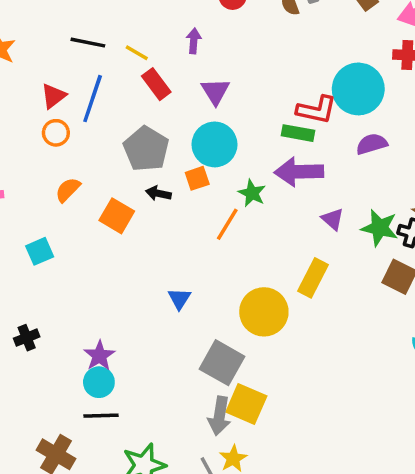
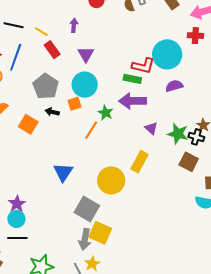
blue triangle: (179, 299) -> (63, 172), size x1.5

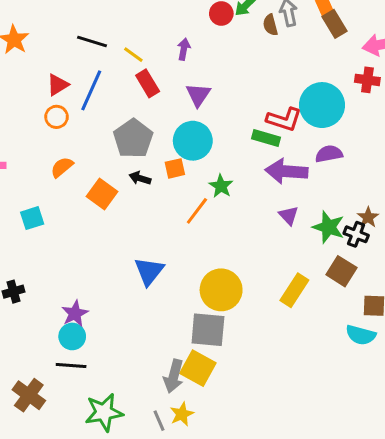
purple arrow: (133, 101) -> (286, 171), moved
yellow rectangle: (139, 162) -> (294, 290), moved
gray square: (87, 209) -> (208, 330), moved, turned -30

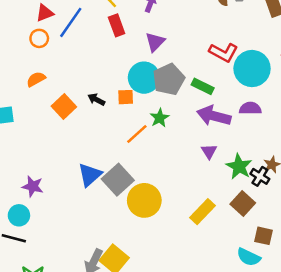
red L-shape: (284, 119) -> (223, 52), moved
gray pentagon: (133, 139) -> (169, 79), moved
purple star: (75, 314) -> (33, 186), moved, turned 30
gray square: (208, 330) -> (118, 180), moved, turned 32

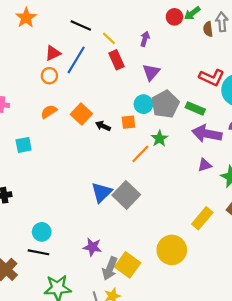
cyan circle: (144, 78) -> (143, 104), size x0.7
orange square: (64, 107) -> (81, 114), moved
purple triangle: (209, 151) -> (205, 165), turned 48
purple star: (33, 186) -> (92, 247), moved
yellow circle: (144, 200) -> (172, 250), moved

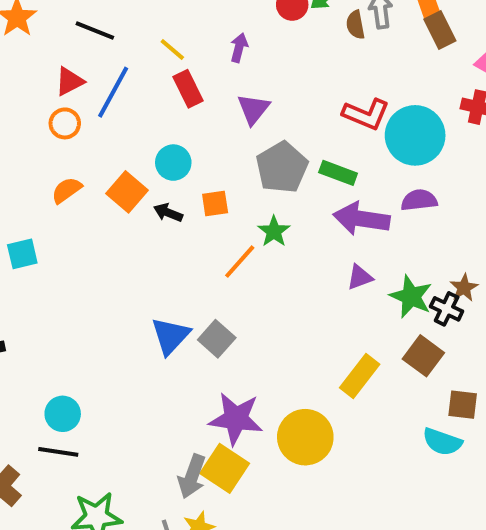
black line: (81, 26) -> (95, 30), moved
cyan circle: (143, 104) -> (173, 163), moved
gray square: (126, 195) -> (217, 339), size x0.7
purple star: (92, 247) -> (236, 419), moved, size x1.5

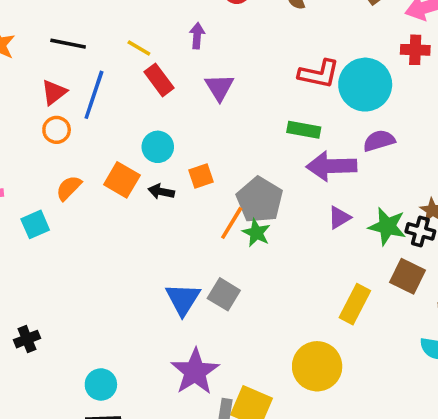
gray pentagon: (282, 167) -> (260, 200), moved
green star: (274, 231) -> (256, 233), moved
cyan square: (22, 254) -> (35, 224), moved
purple star: (236, 419) -> (195, 372), moved, turned -30

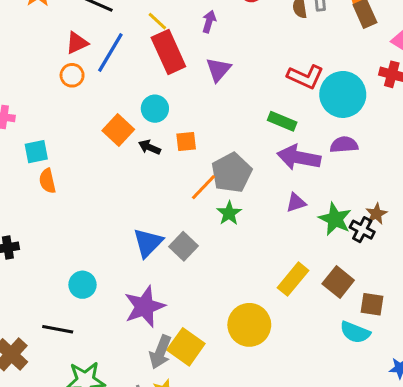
red rectangle: (159, 80) -> (168, 52), size x1.5
orange semicircle: (69, 188) -> (47, 181), moved, turned -70
green star: (256, 233) -> (229, 213), moved
brown square: (408, 276) -> (338, 282), moved
cyan circle: (101, 384) -> (82, 285), moved

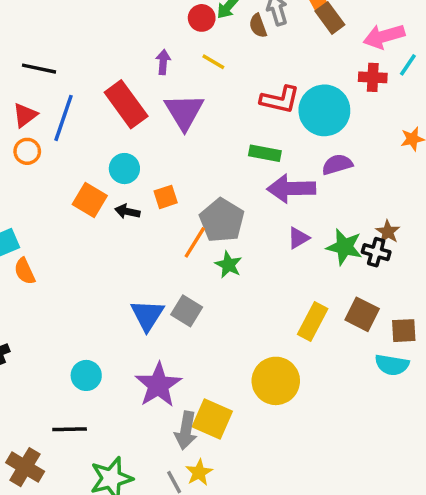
yellow line: (157, 21) -> (213, 62), moved
purple triangle: (218, 70) -> (184, 112), size x1.4

